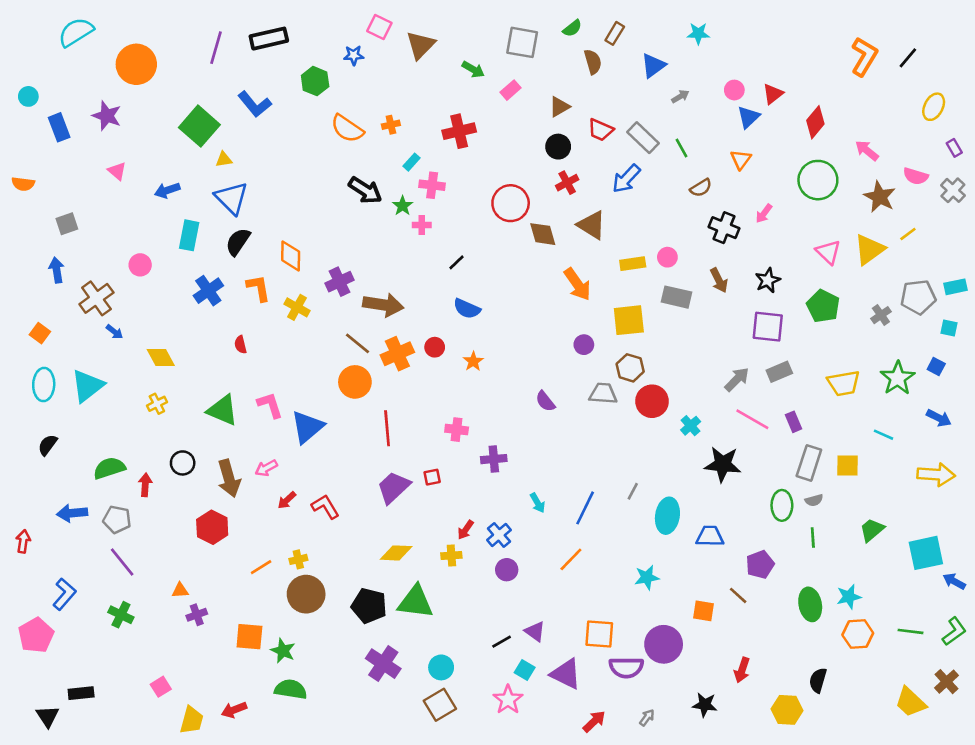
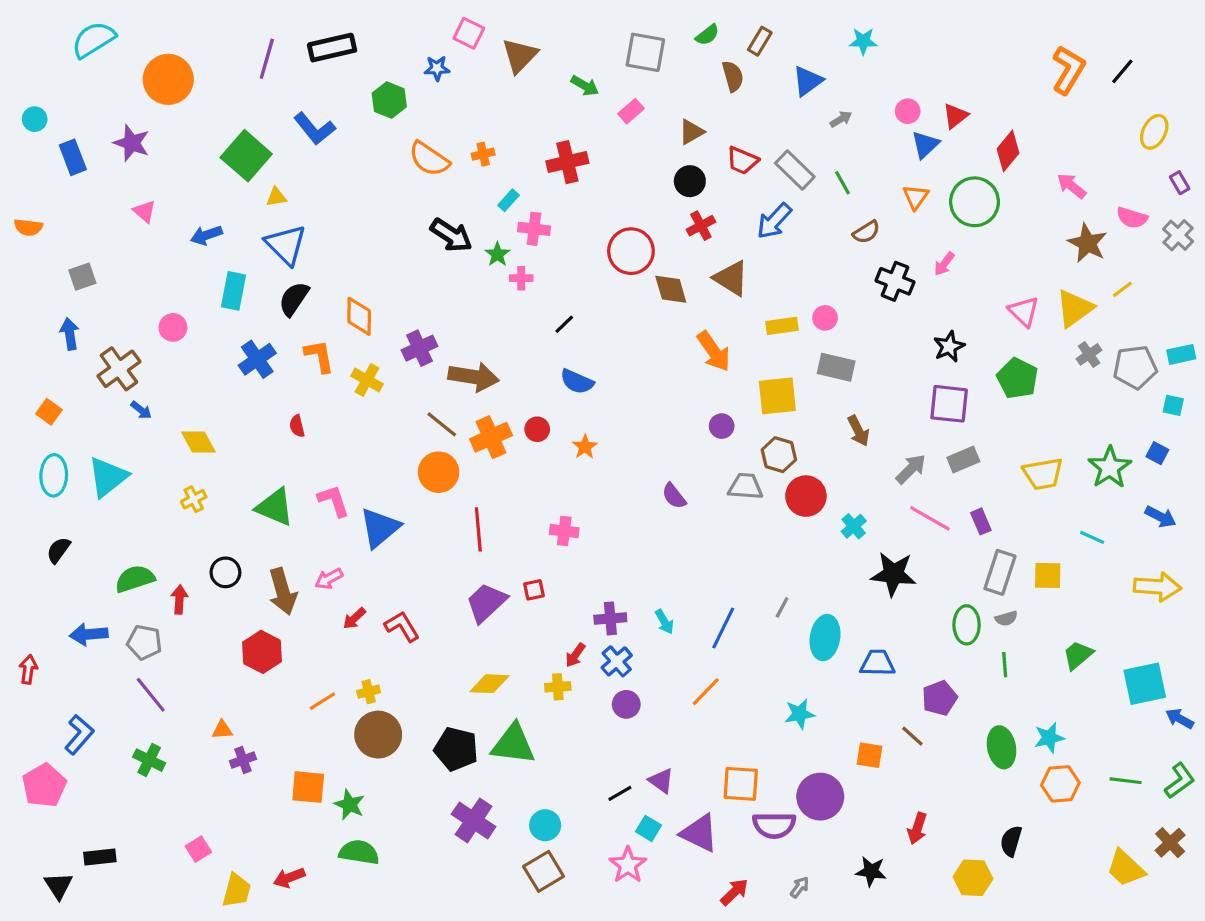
green circle: (818, 180) -> (975, 202), moved
brown arrow: (719, 280) -> (858, 431), moved
gray cross: (881, 315) -> (1089, 354), moved
purple cross: (494, 459) -> (610, 618), moved

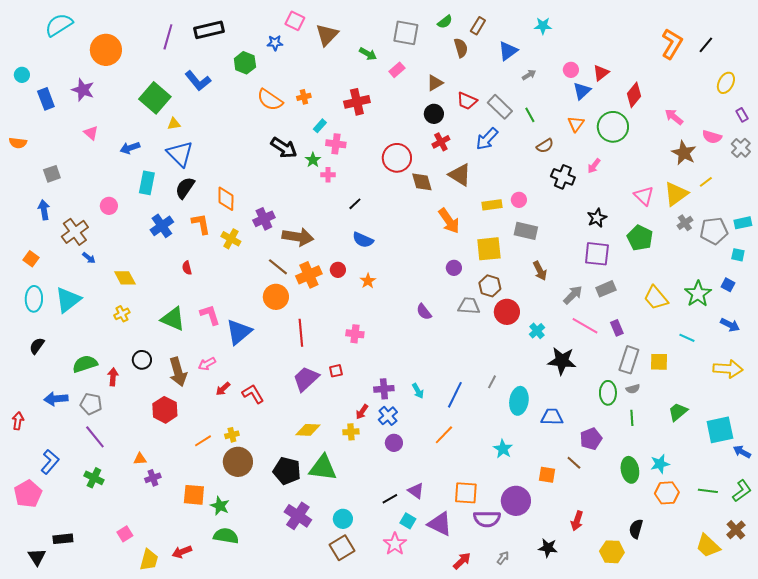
yellow trapezoid: (1043, 474) -> (656, 298), turned 60
cyan star: (800, 714) -> (503, 449), turned -30

